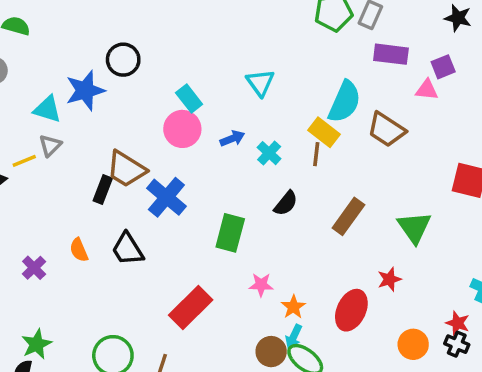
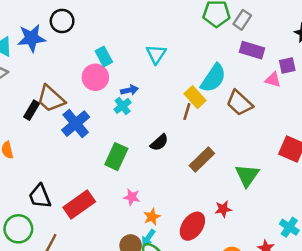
cyan cross: (269, 153) -> (123, 106), moved
black trapezoid: (128, 249) -> (40, 196), moved

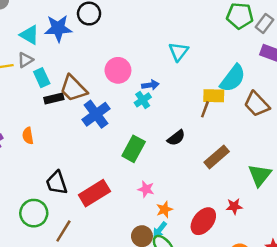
cyan rectangle: (104, 57) -> (42, 78), moved
yellow rectangle: (195, 97) -> (214, 96), turned -50
black rectangle: (32, 110) -> (54, 98), turned 42

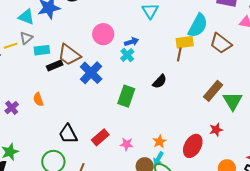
cyan rectangle: (42, 78) -> (42, 50), turned -63
brown rectangle: (217, 157) -> (213, 91), moved
pink star: (146, 189) -> (127, 144), moved
red rectangle: (94, 193) -> (100, 137), size x0.7

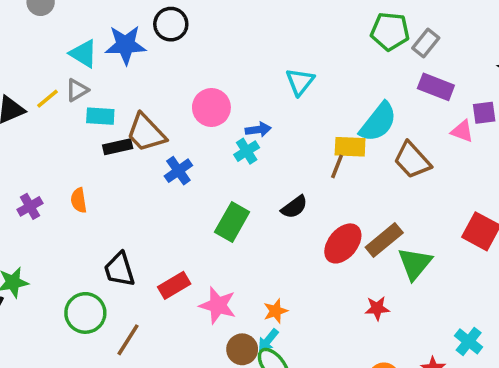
yellow line: (11, 46) -> (48, 99), turned -32
blue cross: (91, 73) -> (178, 171), size x0.7
pink star: (127, 144) -> (218, 305), size x1.5
red ellipse: (193, 146) -> (343, 243), moved

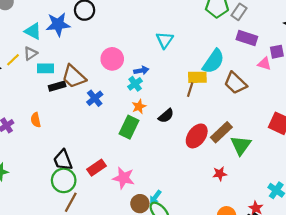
orange star: (276, 311) -> (139, 107), moved
green circle: (85, 313) -> (64, 180), moved

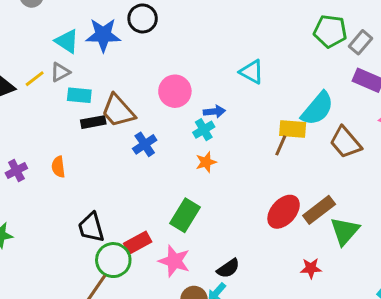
cyan triangle: (165, 40) -> (252, 72), turned -42
black semicircle: (166, 116) -> (228, 268), moved
green rectangle: (129, 127) -> (185, 215), moved
green circle: (64, 180) -> (113, 260), moved

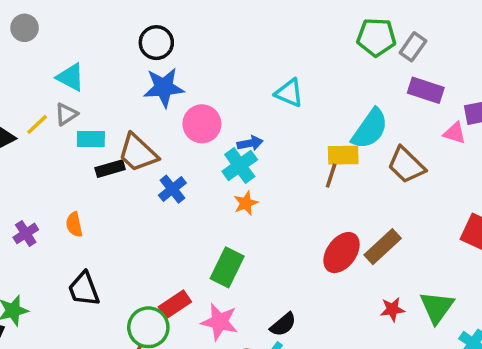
blue star: (103, 35) -> (164, 87), moved
cyan cross: (204, 130) -> (240, 166), size x1.4
black trapezoid: (91, 227) -> (84, 289), moved
green triangle: (345, 231) -> (437, 307), moved
red star: (311, 268) -> (392, 309), moved

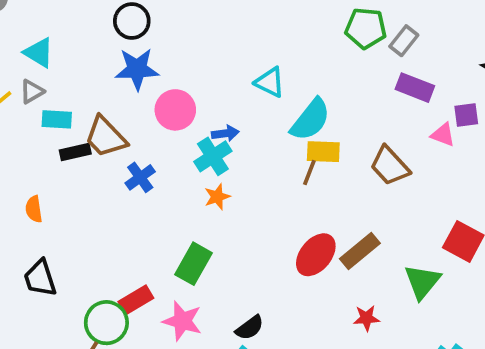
cyan semicircle: (370, 129) -> (310, 120), moved
green triangle: (437, 307) -> (422, 282), moved

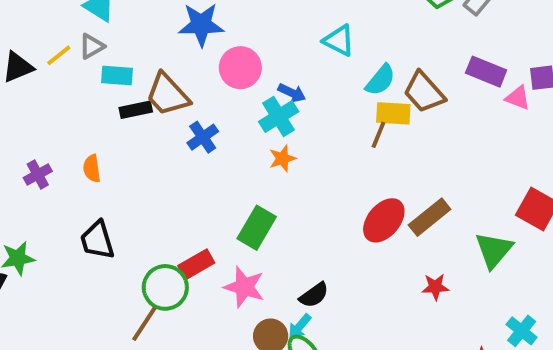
purple rectangle: (415, 88) -> (486, 72), moved
cyan semicircle: (310, 120) -> (380, 80), size x0.7
blue arrow: (225, 133) -> (292, 93), turned 32
brown trapezoid: (390, 166) -> (424, 92), moved

